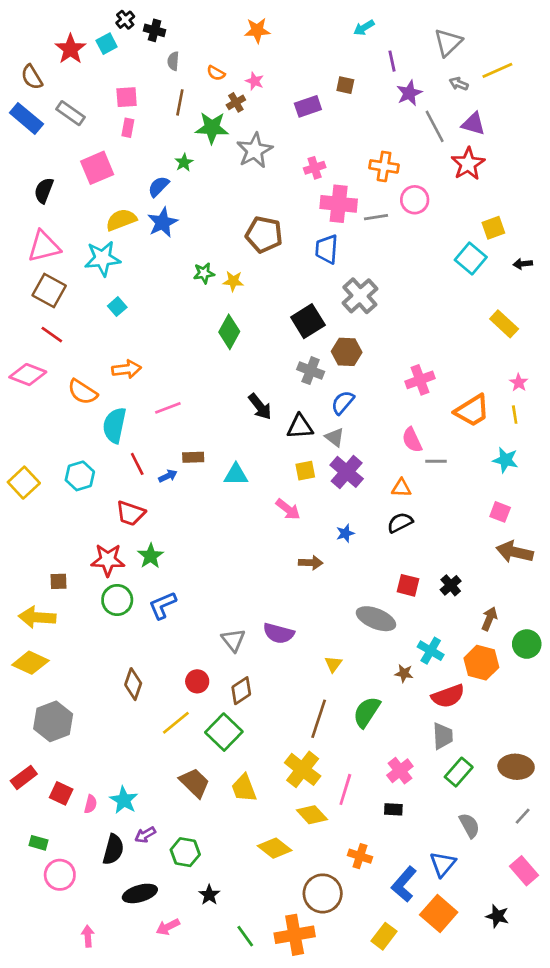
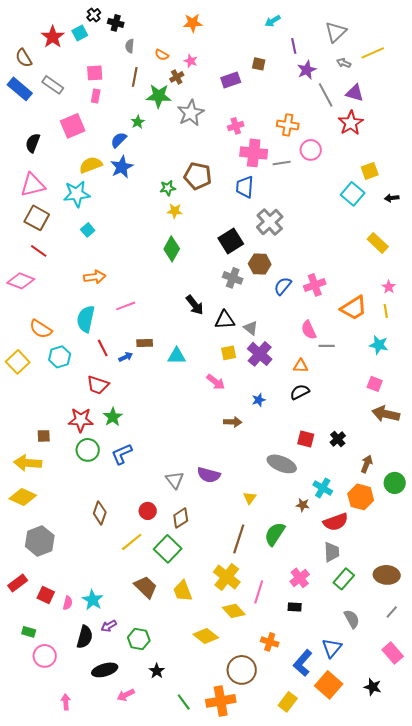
green star: (204, 273) -> (168, 188), moved
orange semicircle: (83, 392) -> (41, 329), moved
blue semicircle: (343, 403) -> (283, 286), moved

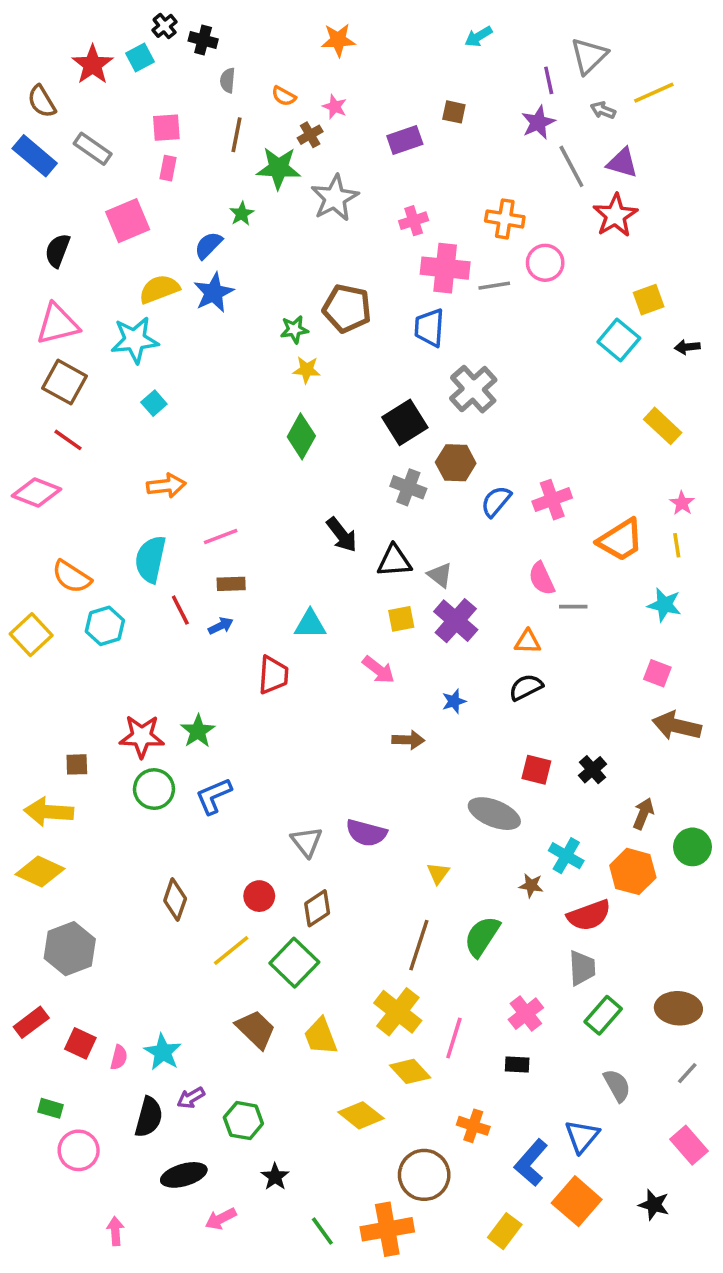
purple line: (294, 46) -> (549, 80), moved
brown rectangle: (145, 343) -> (231, 584), moved
red trapezoid: (98, 385) -> (273, 675), moved, turned -105

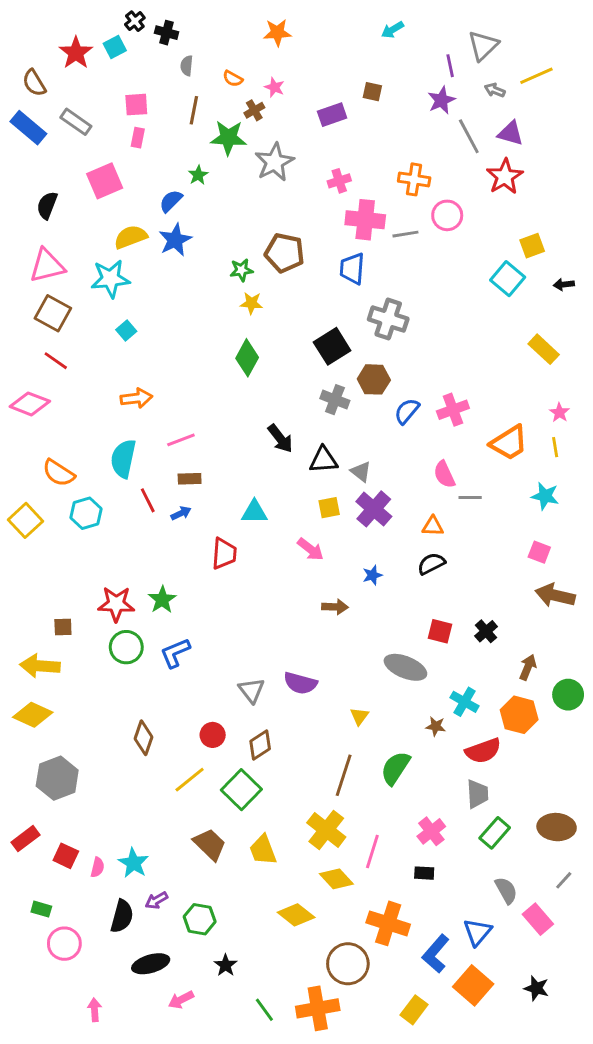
gray cross: (473, 389) -> (388, 319), turned -30
orange cross: (473, 1126) -> (388, 923), size x1.6
pink rectangle: (689, 1145) -> (538, 919), moved

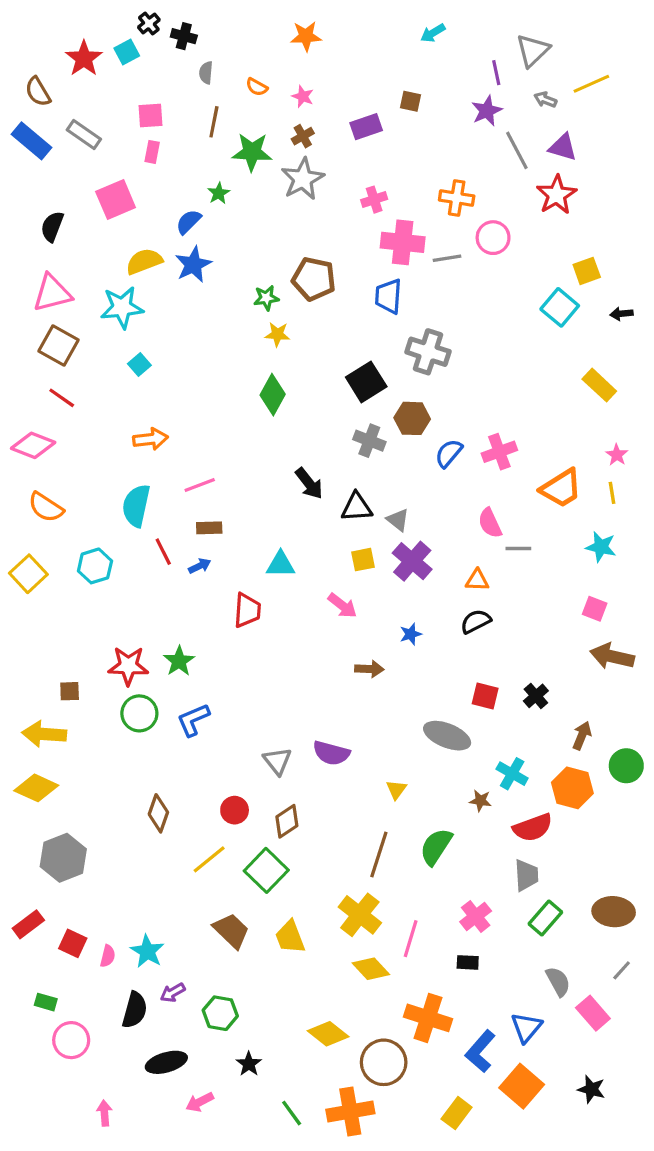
brown cross: (254, 110) -> (303, 136), moved
orange semicircle: (59, 473) -> (46, 507), moved
yellow diamond: (296, 915) -> (328, 1034), moved

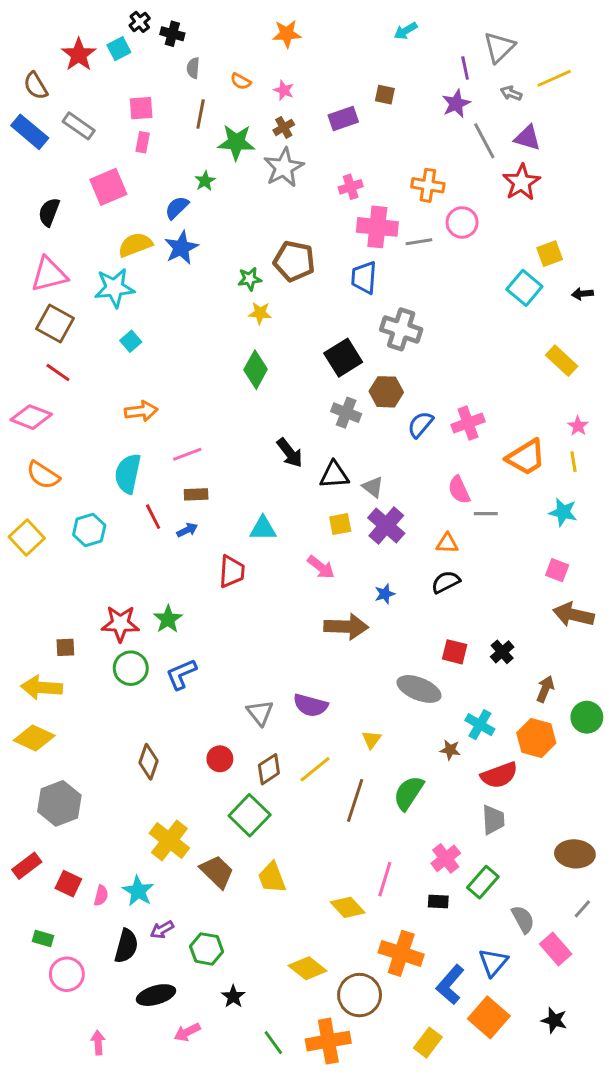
brown arrow: (369, 669) -> (346, 627), size x1.6
yellow line: (209, 859) -> (315, 769), moved
yellow cross: (360, 915) -> (169, 841), moved
green rectangle: (545, 918) -> (483, 882), moved

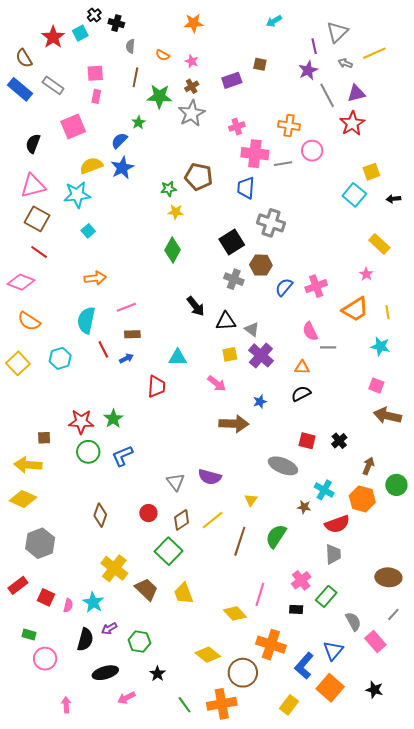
purple triangle: (527, 138) -> (356, 93), turned -30
pink star: (578, 426) -> (366, 274), moved

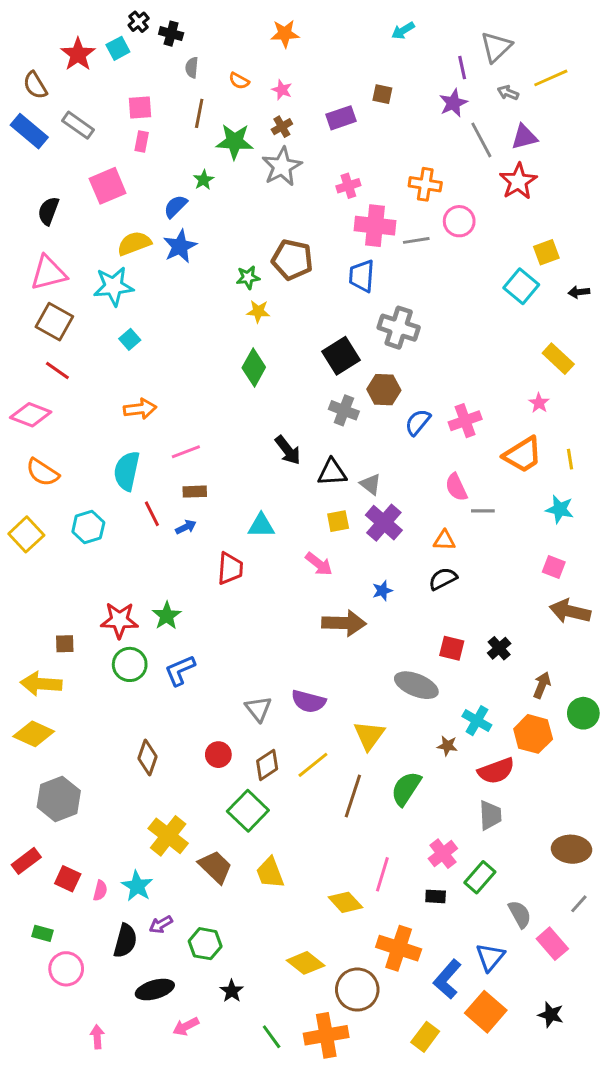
yellow triangle: (251, 500) -> (369, 735), size x1.6

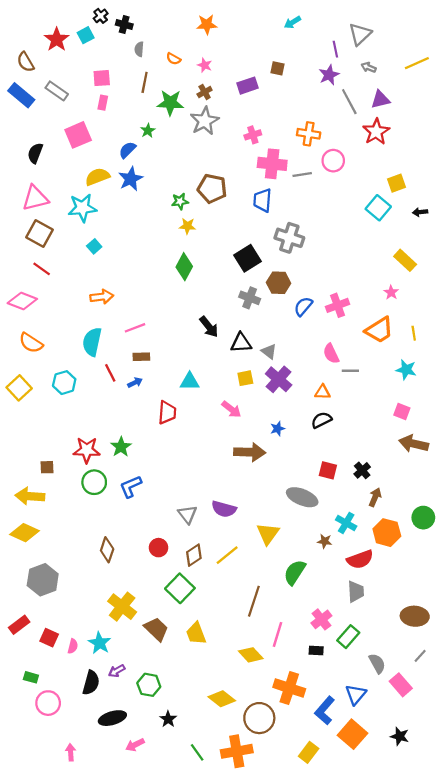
yellow line: (551, 78) -> (417, 63), moved
brown arrow: (542, 685) -> (375, 497), moved
brown line: (353, 796) -> (254, 601), moved

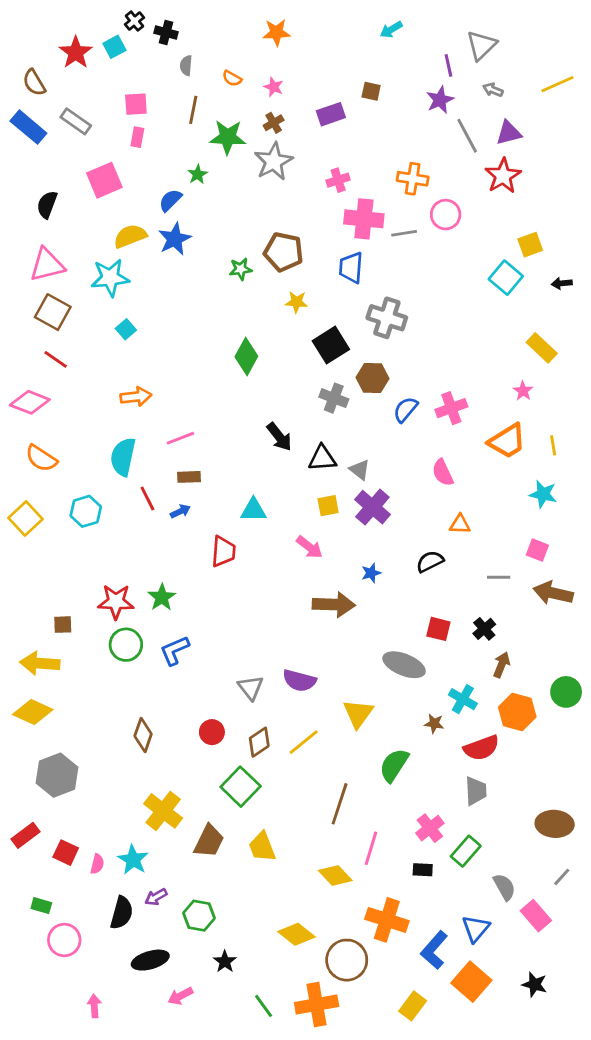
yellow star: (187, 226) -> (297, 302), moved
gray line: (350, 371) -> (499, 577), moved
orange triangle: (323, 392) -> (460, 524), moved
brown trapezoid: (156, 629) -> (209, 841), turned 72

